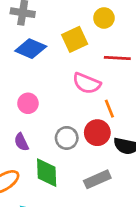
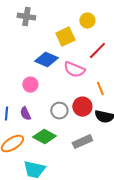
blue diamond: (31, 49) -> (46, 60), moved
red line: (117, 58) -> (97, 51), turned -48
orange line: (109, 109) -> (100, 89), moved
green diamond: (47, 173) -> (44, 137), turned -60

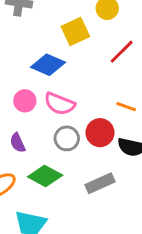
pink semicircle: (74, 70) -> (60, 104), moved
orange line: (100, 89) -> (126, 107), turned -48

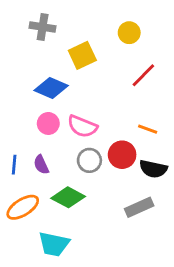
yellow square: (75, 31) -> (82, 55), moved
blue diamond: (48, 65) -> (51, 88), moved
gray rectangle: (100, 183) -> (139, 207), moved

